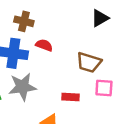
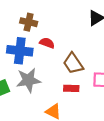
brown trapezoid: (89, 62) -> (73, 63), moved, turned 40

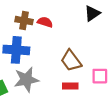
red semicircle: (47, 43) -> (45, 22), moved

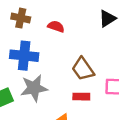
brown cross: (24, 21) -> (21, 18), moved

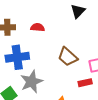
red rectangle: (81, 97) -> (85, 83), moved

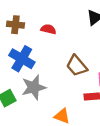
blue cross: (17, 57) -> (22, 59), turned 30

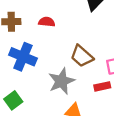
gray star: (34, 87) -> (61, 81), moved

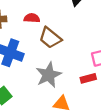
brown trapezoid: (82, 56) -> (50, 38), moved

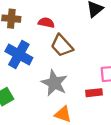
gray star: (49, 75) -> (54, 83), turned -30

